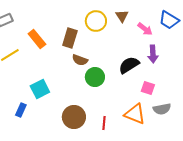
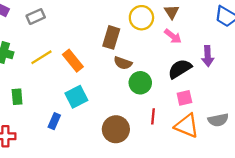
pink arrow: (145, 29) -> (173, 36), moved
orange rectangle: (37, 39) -> (73, 61), moved
pink square: (148, 88) -> (184, 98), moved, turned -32
red line: (104, 123) -> (153, 116), moved

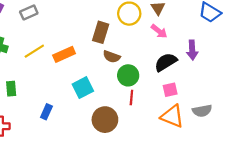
orange rectangle: (73, 61) -> (64, 54), turned -75
cyan square: (76, 97) -> (83, 88), moved
red line: (153, 116) -> (131, 97), moved

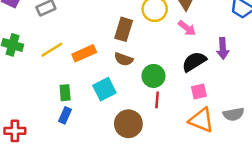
brown semicircle: (112, 57) -> (124, 59), moved
green rectangle: (11, 89) -> (65, 93), moved

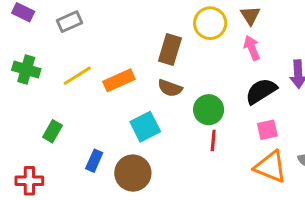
pink arrow: (187, 28) -> (252, 48), turned -150
green rectangle: (65, 93) -> (53, 131), moved, turned 35
brown circle: (128, 124) -> (133, 173), moved

